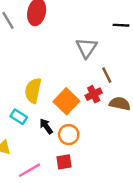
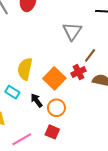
brown line: (107, 75) -> (90, 55), turned 64
red square: (64, 162) -> (52, 132), turned 32

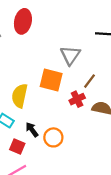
orange square: (54, 78) -> (51, 80), moved, turned -30
red square: (52, 132) -> (17, 146), moved

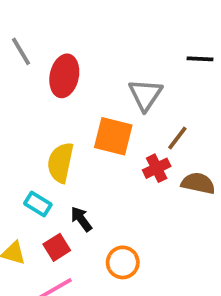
red ellipse: (23, 21) -> (64, 76), moved
orange circle: (53, 137) -> (123, 262), moved
red square: (17, 146) -> (57, 247), turned 35

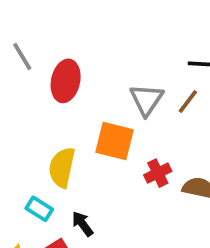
brown line: (177, 138) -> (188, 102), moved

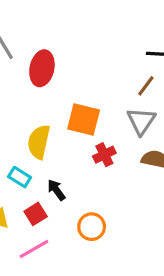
gray triangle: (146, 100) -> (141, 121), moved
red cross: (158, 173) -> (104, 155), moved

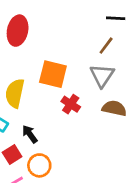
red cross: (104, 155) -> (71, 104), turned -30
orange circle: (92, 227) -> (39, 165), moved

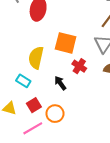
black arrow: (30, 134) -> (60, 83), moved

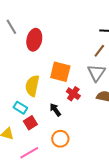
red square: (34, 105) -> (30, 123), moved
orange circle: (55, 114) -> (60, 139), moved

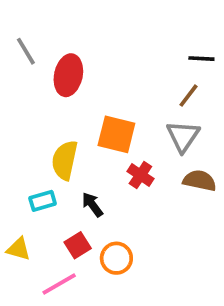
cyan rectangle: (20, 108) -> (43, 201), turned -48
black arrow: (55, 110) -> (92, 205), moved
red square: (30, 123) -> (78, 245), moved

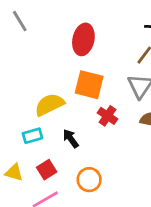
red ellipse: (68, 75) -> (83, 39), moved
yellow semicircle: (65, 160) -> (49, 105), turned 52
red square: (78, 245) -> (47, 170), moved

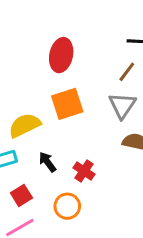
orange square: (89, 85) -> (67, 104), turned -32
red cross: (108, 116) -> (84, 171), moved

